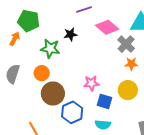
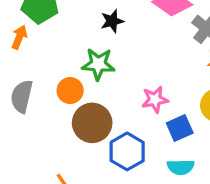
green star: (50, 49) -> (98, 64), moved
blue square: (104, 101) -> (180, 128), turned -35

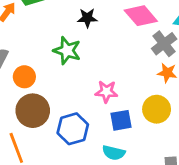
orange circle: (70, 91) -> (24, 77), moved
brown circle: (92, 123) -> (33, 111), moved

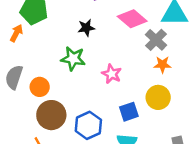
pink star: (106, 92) -> (112, 74), moved, turned 30

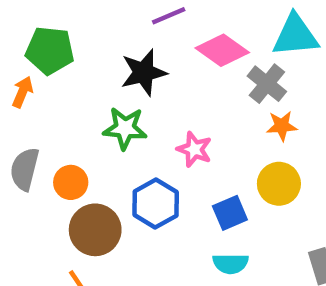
black star: (86, 28) -> (144, 72), size x1.5
blue hexagon: (88, 125) -> (156, 204), moved

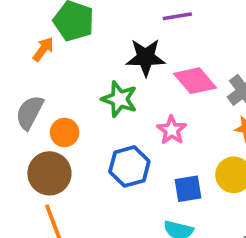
pink diamond: (222, 50) -> (195, 81), moved
brown circle: (95, 230) -> (49, 173), moved

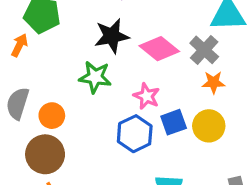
blue hexagon: (129, 166) -> (135, 134), moved
blue square: (188, 189) -> (174, 122), moved

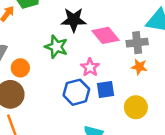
gray cross: (204, 50) -> (137, 43), turned 30
yellow circle: (209, 126) -> (136, 107), moved

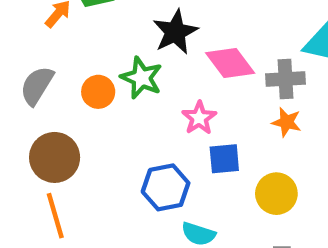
black star: (74, 20) -> (175, 32), turned -30
orange circle: (20, 68) -> (98, 92), moved
blue hexagon: (76, 92) -> (166, 187), moved

